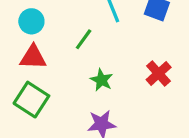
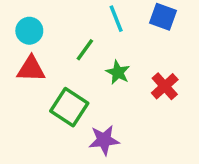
green star: (102, 80) -> (118, 72), moved
green square: (31, 100) -> (69, 107), moved

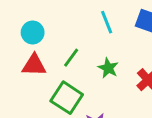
green line: (85, 50) -> (71, 58), moved

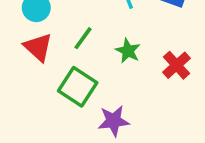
red triangle: (34, 65) -> (38, 47), turned 40

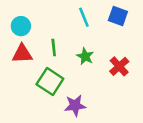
green line: (83, 38) -> (54, 48), turned -42
red triangle: (38, 47) -> (22, 54), turned -45

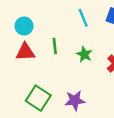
green square: (50, 82) -> (38, 98), moved

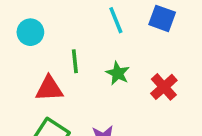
red triangle: (25, 52) -> (49, 89), moved

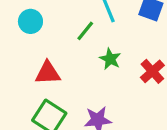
green line: (75, 61) -> (85, 31), moved, turned 45

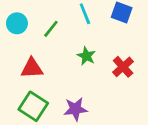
green line: (85, 31) -> (51, 29), moved

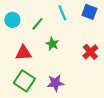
green star: (86, 56) -> (52, 44), moved

